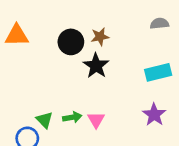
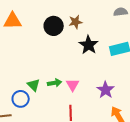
black star: (96, 66) -> (89, 45), moved
purple star: (154, 115) -> (106, 90), moved

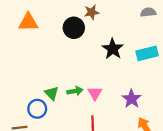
brown star: (76, 22) -> (92, 12), moved

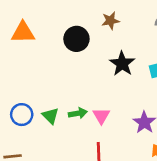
brown star: (92, 12) -> (110, 21), moved
blue circle: (37, 109) -> (22, 115), moved

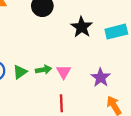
green triangle: (50, 116) -> (20, 72), turned 40

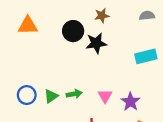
black star: (82, 27) -> (96, 43), moved, turned 30
pink triangle: (64, 72) -> (105, 96), moved

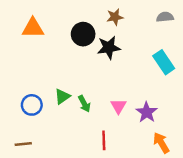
cyan rectangle: (146, 56) -> (164, 62), turned 70
green arrow: (74, 94) -> (84, 104), turned 72
green triangle: (51, 96) -> (62, 96), moved

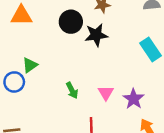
green triangle: (62, 96) -> (30, 65), moved
blue circle: (32, 105) -> (14, 82), moved

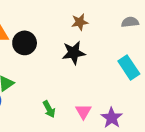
black circle: (71, 22) -> (25, 43), moved

